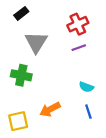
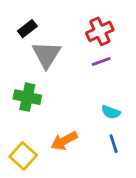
black rectangle: (21, 13) -> (27, 29), moved
yellow square: (18, 121) -> (23, 156), turned -36

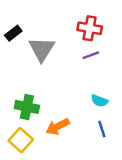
black rectangle: (27, 29) -> (13, 33), moved
red cross: (100, 31) -> (90, 28), turned 35
green cross: (27, 97) -> (27, 107), moved

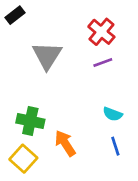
red cross: (90, 28) -> (101, 32), turned 30
black rectangle: (13, 33) -> (15, 15), moved
orange arrow: (58, 127) -> (65, 143), turned 85

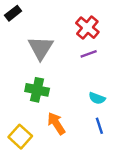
green cross: (30, 121) -> (37, 90), moved

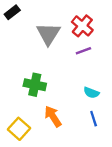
gray triangle: (41, 48) -> (48, 34), moved

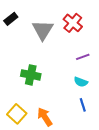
black rectangle: (12, 12) -> (11, 19), moved
purple line: (83, 51) -> (83, 57), moved
orange arrow: (53, 116) -> (45, 117), moved

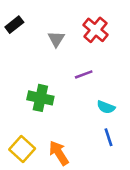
gray triangle: (43, 30) -> (56, 39), size x0.6
purple line: (83, 57) -> (84, 74), moved

